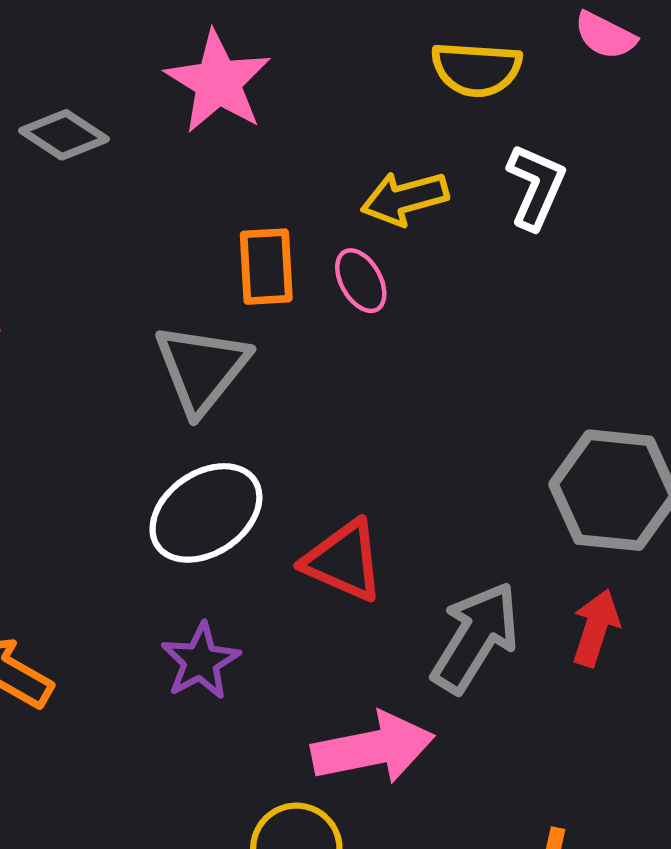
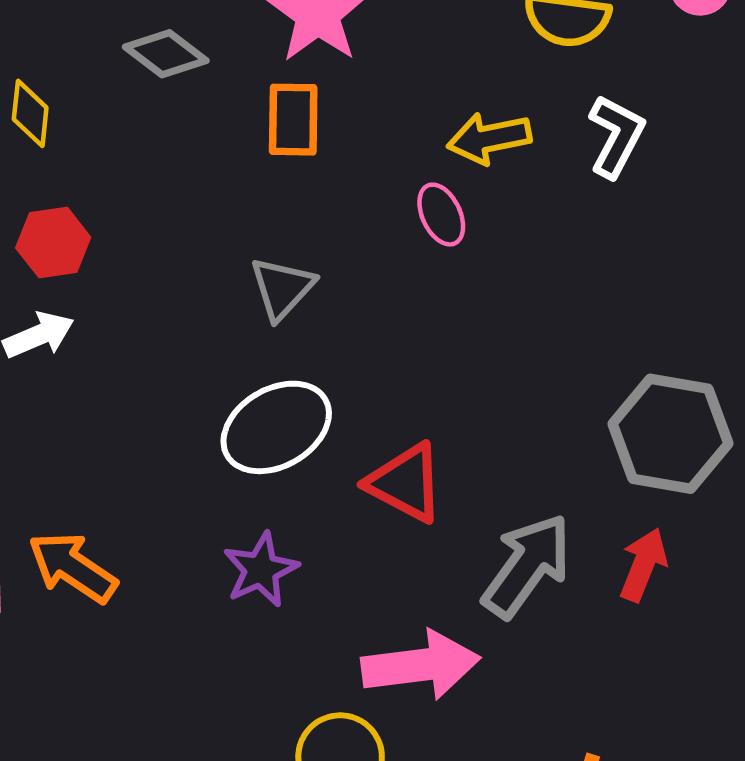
orange rectangle: (266, 267) -> (293, 120), moved
gray triangle: (202, 369) -> (282, 288), size x0.7

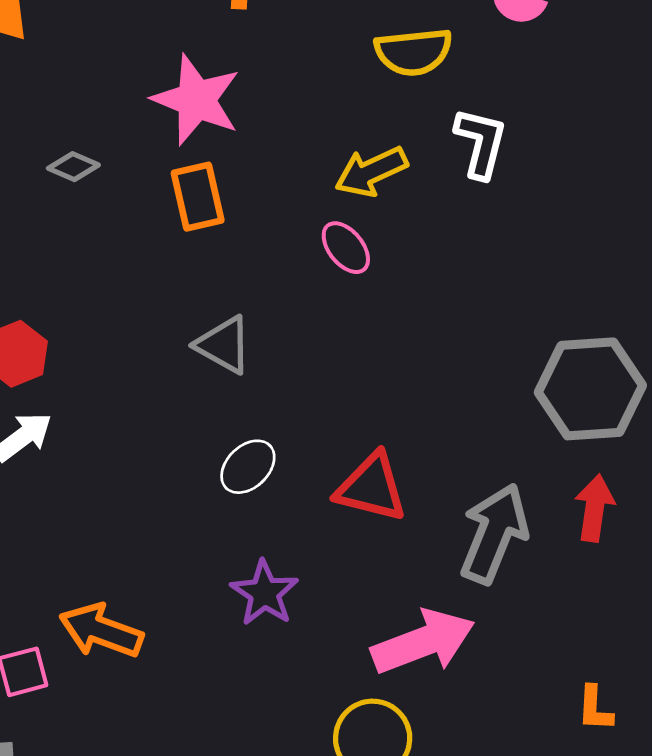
gray diamond: (166, 54) -> (73, 167), size x0.7
gray triangle: (282, 288) -> (224, 345), turned -30
white ellipse: (276, 427) -> (248, 467), size x0.6

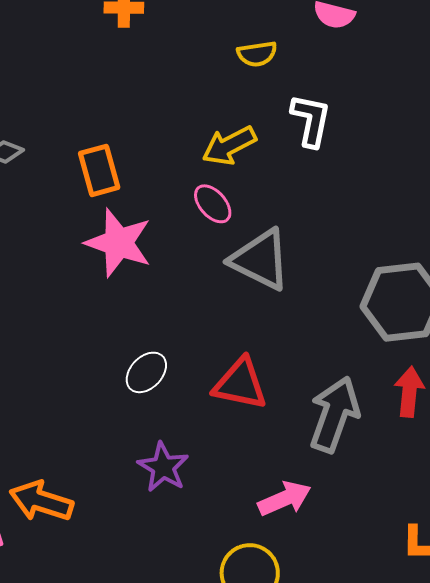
yellow semicircle: (413, 52) -> (257, 54), size x0.7
pink star: (196, 100) -> (119, 243), moved
gray triangle: (224, 345) -> (260, 260), moved, size x1.4
pink arrow: (423, 642) -> (285, 499), size x0.7

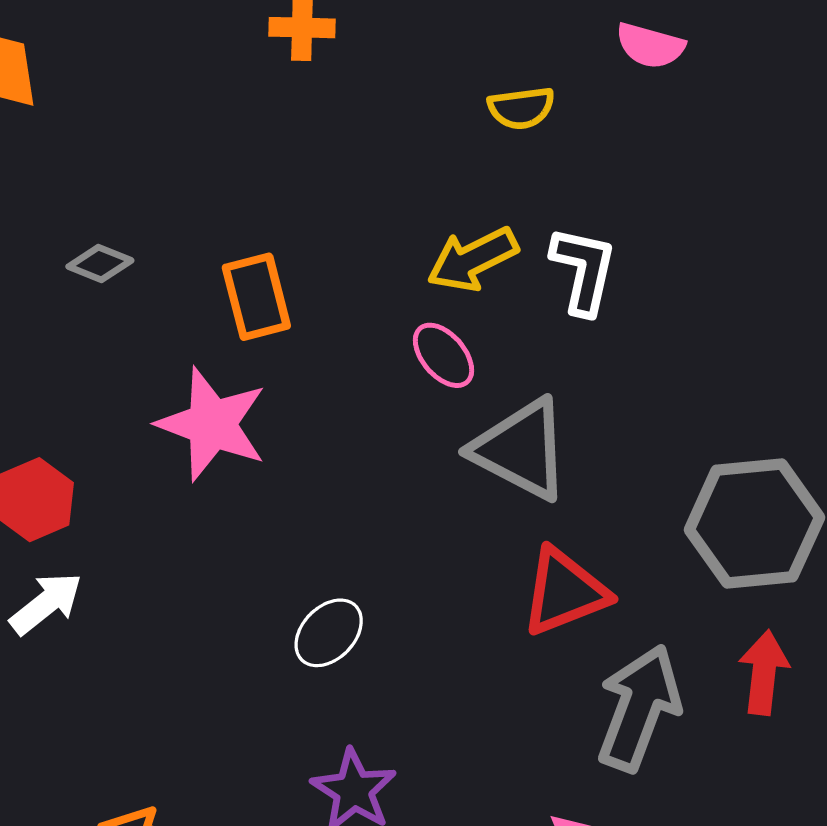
white L-shape: (311, 120) -> (584, 270), moved
pink star: (119, 243) -> (212, 424), moved
red triangle: (240, 384) -> (565, 592), moved, turned -34

